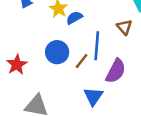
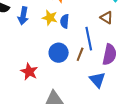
blue semicircle: (74, 18) -> (65, 21), turned -40

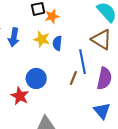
brown triangle: (107, 18) -> (101, 40), size x1.5
blue circle: (59, 53) -> (36, 78), moved
blue triangle: (97, 80) -> (102, 111), moved

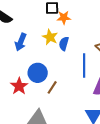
blue arrow: (14, 37) -> (21, 42), moved
brown line: (73, 78) -> (52, 87), moved

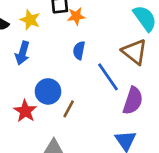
yellow star: (50, 37) -> (30, 20), moved
blue line: (84, 65) -> (108, 77), turned -30

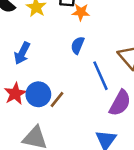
blue arrow: (22, 53) -> (22, 53), moved
blue circle: (48, 91) -> (38, 94), moved

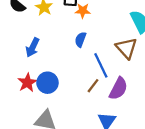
brown line: (57, 99) -> (93, 86), moved

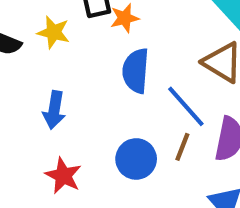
blue semicircle: (80, 39) -> (136, 71), size x1.5
blue circle: (47, 83) -> (136, 159), moved

